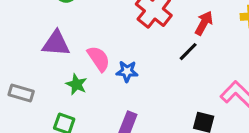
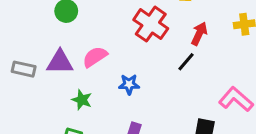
pink semicircle: (99, 59) -> (95, 57), moved, turned -85
gray rectangle: (21, 93) -> (24, 69), moved

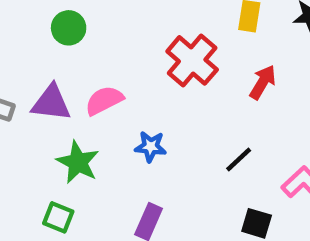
black line: (186, 62) -> (239, 159), moved
green star: (82, 100) -> (78, 162), size x1.4

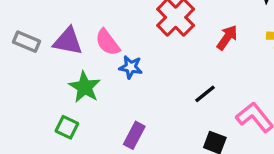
pink semicircle: (104, 100) -> (108, 42), turned -104
blue star: (151, 147) -> (131, 67), moved

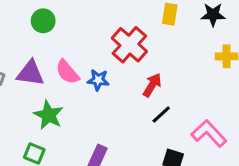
red arrow: (227, 37) -> (152, 85), moved
blue star: (131, 67) -> (98, 80), moved

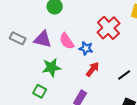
red arrow: (152, 85) -> (93, 69), moved
green star: (48, 115) -> (51, 67), turned 30

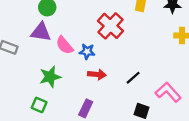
purple triangle: (43, 39) -> (41, 32), moved
red arrow: (93, 69) -> (97, 74), turned 63

